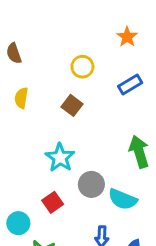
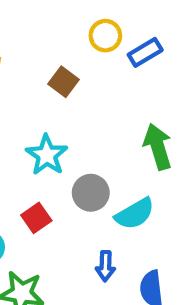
yellow circle: (82, 67) -> (105, 36), moved
cyan semicircle: (123, 199) -> (135, 214), turned -52

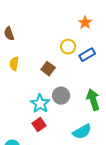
gray circle: (91, 193) -> (61, 96), moved
red square: (36, 218) -> (39, 125), moved

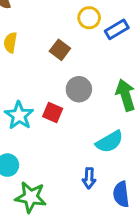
cyan star: (40, 104) -> (19, 115), moved
red square: (39, 125) -> (53, 113), moved, turned -32

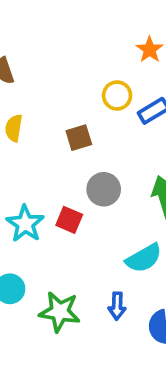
brown square: (60, 50) -> (79, 138), turned 36
green star: (31, 197) -> (60, 312), moved

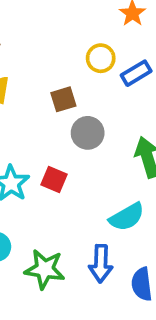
gray circle: (104, 189) -> (88, 133), moved
blue arrow: (117, 306) -> (101, 264), size x1.4

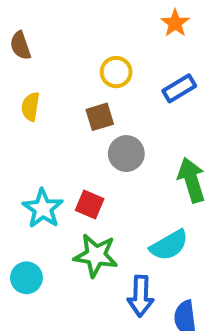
yellow circle: (101, 58) -> (116, 72), moved
green star: (45, 269) -> (96, 255), moved

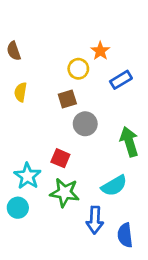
orange star: (175, 23) -> (100, 51), moved
cyan star: (43, 209) -> (27, 176), moved

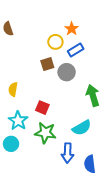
blue rectangle: (121, 80) -> (76, 50), moved
yellow semicircle: (21, 92) -> (13, 89), moved
gray circle: (85, 124) -> (67, 72), moved

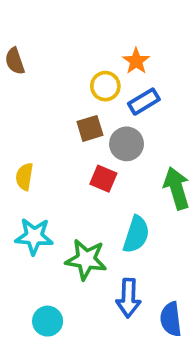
red square: (42, 108) -> (103, 179), moved
cyan star: (18, 121) -> (34, 236), turned -30
cyan semicircle: (82, 128) -> (136, 234), moved, turned -42
cyan circle: (11, 144) -> (48, 321), moved

